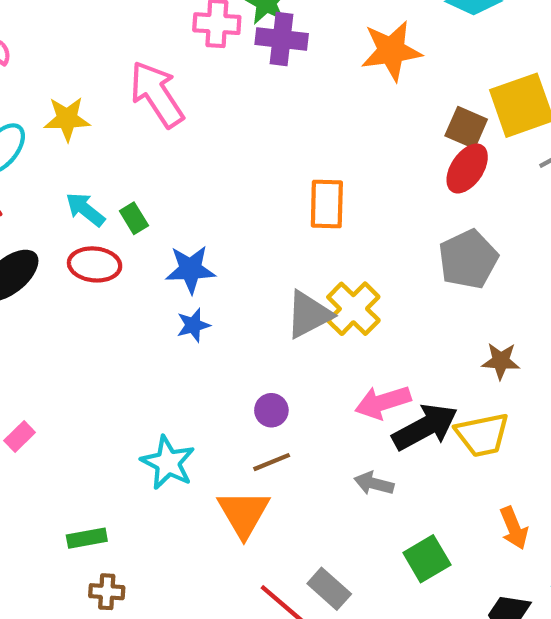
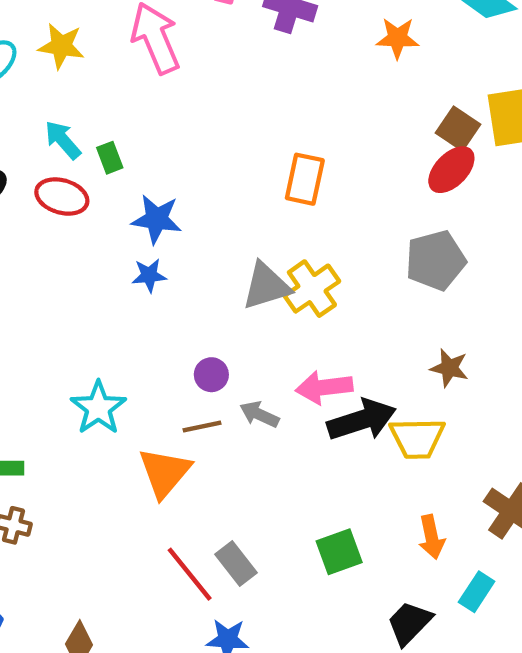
orange star: (391, 51) -> (397, 38), size x0.7
gray arrow: (374, 483) -> (259, 414), moved

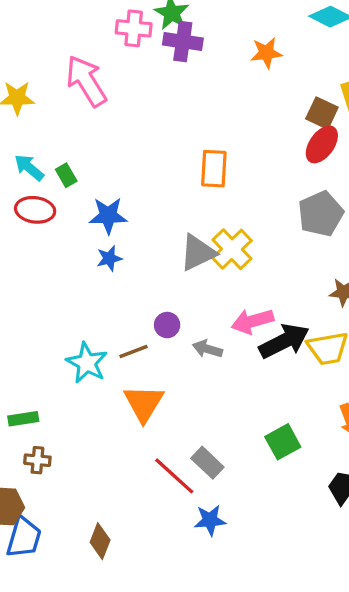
brown line: (202, 427) -> (134, 351), moved

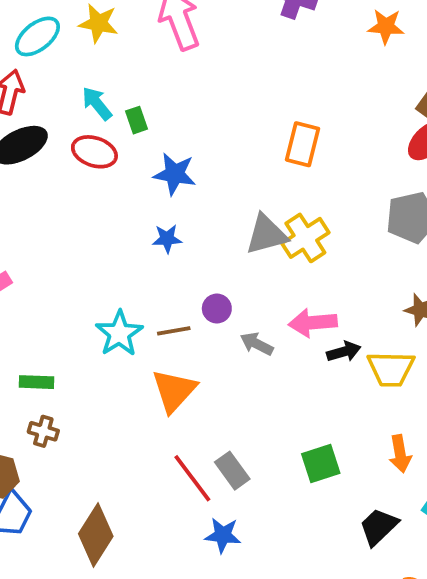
blue star: (109, 258) -> (167, 239), moved
black arrow: (284, 341) -> (344, 352), size x0.6
brown diamond: (100, 541) -> (96, 535), size x1.5

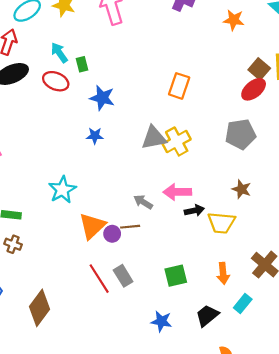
purple circle: (217, 309) -> (112, 234), moved
brown line: (174, 331) -> (130, 227), moved
blue star: (223, 535) -> (161, 321), moved

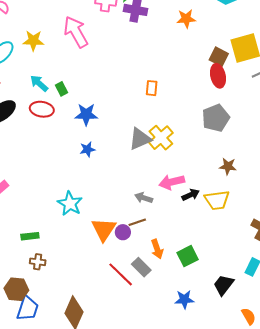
orange rectangle: (179, 86) -> (152, 88), size x0.7
red ellipse: (254, 89) -> (218, 76), turned -50
orange arrow: (223, 273) -> (157, 249), moved

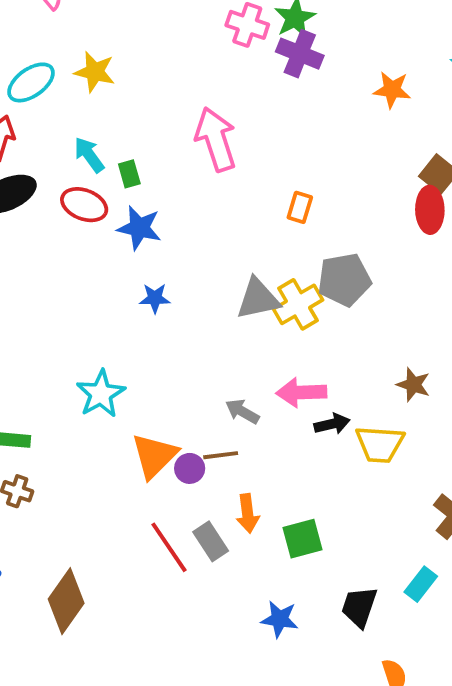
pink arrow: (76, 32) -> (216, 139), moved
blue star: (86, 114) -> (139, 228), moved
gray pentagon: (216, 118) -> (344, 280), moved
black trapezoid: (224, 285) -> (359, 607), turned -30

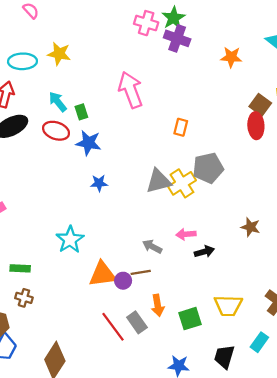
cyan ellipse: (31, 82) -> (22, 61), turned 36
pink arrow: (301, 392) -> (186, 234), size x0.7
yellow trapezoid: (380, 444) -> (228, 306), moved
orange triangle: (154, 456) -> (102, 274), turned 40

